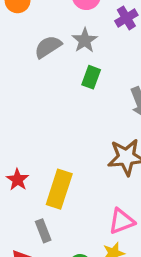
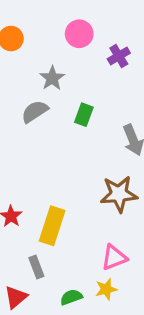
gray star: (85, 40) -> (52, 78), moved
gray semicircle: (48, 47) -> (35, 111), moved

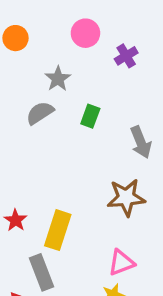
gray rectangle: (36, 267) -> (42, 272), size x1.5

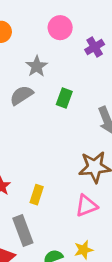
yellow rectangle: (58, 230) -> (37, 195), size x0.6
pink triangle: (121, 263) -> (86, 206), moved

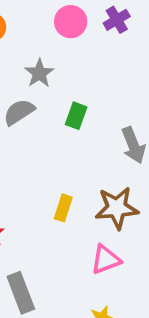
purple cross: (95, 47) -> (117, 20), moved
yellow rectangle: (37, 195) -> (63, 208), moved

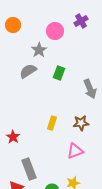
pink circle: (71, 22) -> (55, 31), moved
brown star: (117, 208) -> (81, 123), size x0.7

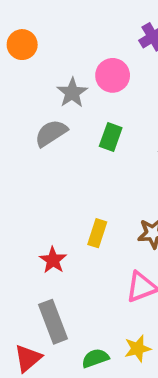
pink circle: (55, 31) -> (113, 75), moved
red star: (13, 137) -> (53, 260), moved

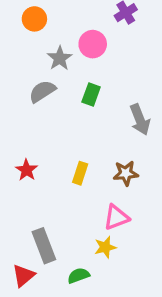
orange circle: (22, 45) -> (34, 19), moved
red star: (53, 260) -> (27, 170), moved
yellow star: (138, 349) -> (105, 247), moved

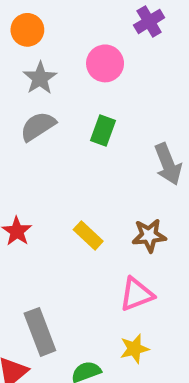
gray star: (60, 58) -> (40, 78), moved
yellow rectangle: (80, 173) -> (88, 235), turned -65
yellow star: (105, 247) -> (134, 349), moved

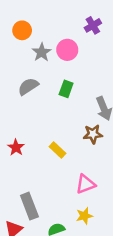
gray star: (40, 78) -> (42, 52), moved
brown star: (149, 235) -> (93, 134), moved

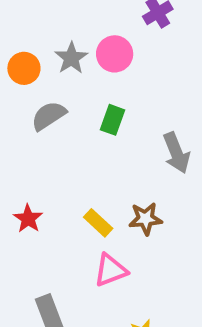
orange circle: (22, 30) -> (24, 68), moved
brown star: (93, 134) -> (145, 219), moved
pink triangle: (86, 184) -> (110, 270), moved

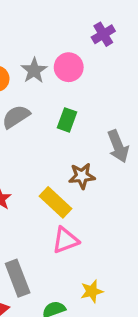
brown star: (145, 219) -> (82, 176), moved
yellow rectangle: (98, 223) -> (56, 202), size x1.4

